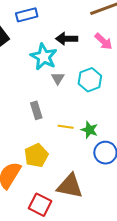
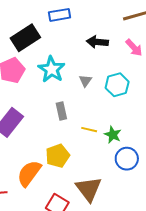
cyan star: (44, 57) -> (52, 69), moved
brown triangle: (70, 186) -> (89, 189), turned 36

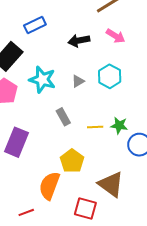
gray triangle: (85, 81) -> (78, 81), turned 40

